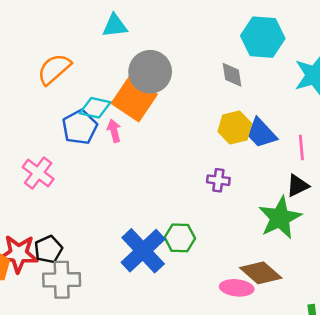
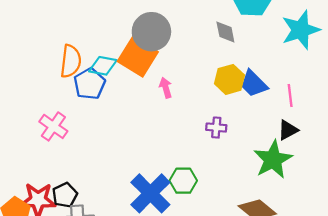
orange semicircle: (54, 69) -> (71, 61), moved, turned 140
pink arrow: (114, 131) -> (166, 88), moved

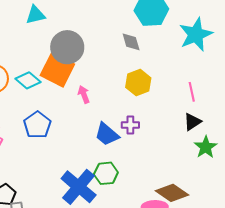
cyan diamond: (103, 66) -> (28, 80), turned 35
blue pentagon: (90, 84) -> (37, 125), moved
blue trapezoid: (254, 84) -> (107, 134), moved
green star: (273, 160) -> (206, 147), moved, size x0.7

